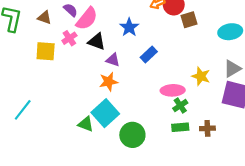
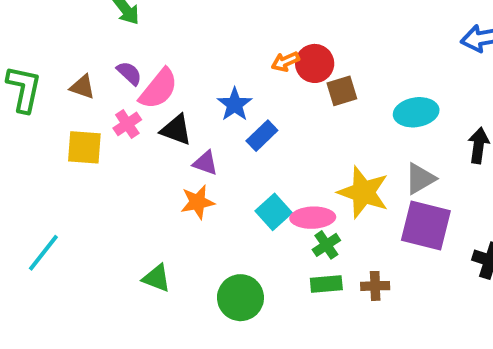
blue rectangle: (149, 55) -> (262, 136), moved
yellow star: (201, 76) -> (363, 192), size x1.5
cyan square: (105, 113) -> (274, 212), moved, size x0.7

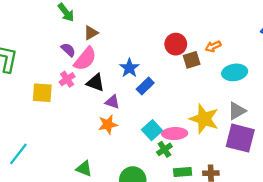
orange arrow: (285, 62) -> (213, 46), moved
brown triangle: (82, 87) -> (91, 33), moved, turned -49
green cross: (326, 245) -> (164, 149), moved

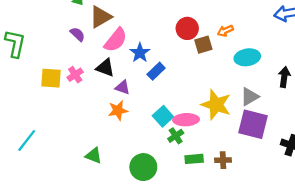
brown triangle: (91, 33) -> (101, 17), size x1.5
pink semicircle: (85, 59) -> (116, 40), moved
pink cross: (67, 79) -> (75, 75), moved

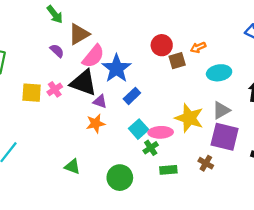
blue star: (140, 53) -> (116, 68), size x1.5
black triangle: (105, 68) -> (83, 83), size x1.5
blue rectangle: (156, 71) -> (132, 96), moved
brown cross: (223, 160) -> (206, 163), moved, turned 32

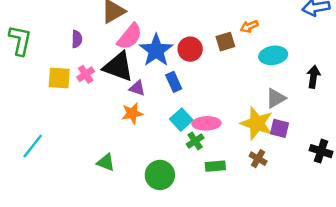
red circle: (162, 45) -> (190, 49), moved
purple semicircle: (57, 51) -> (77, 39), moved, turned 48
blue rectangle: (132, 96) -> (174, 82), turned -70
yellow star: (189, 118) -> (257, 123), moved
purple square: (225, 137) -> (279, 128), size x0.6

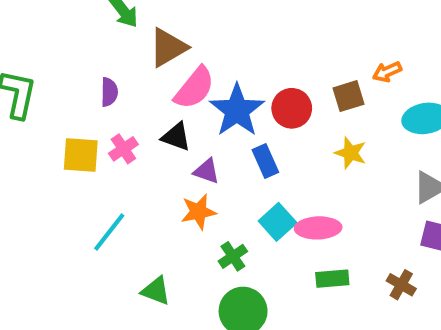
black triangle: (118, 67) -> (176, 137), size x0.6
yellow star: (257, 123) -> (351, 153), moved, size x0.6
green cross: (195, 141) -> (233, 256), moved
cyan line: (33, 146) -> (109, 232), moved
green rectangle: (215, 166) -> (332, 279), moved

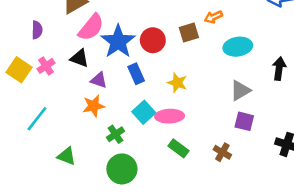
yellow star: (351, 153) -> (177, 83), moved
yellow square: (81, 155) -> (19, 70), turned 30
green rectangle: (332, 279) -> (179, 148), turned 42

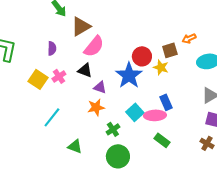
blue star: (118, 42) -> (129, 75), moved
blue rectangle: (136, 74) -> (166, 102), moved
yellow star: (177, 83) -> (161, 67), moved
brown cross: (222, 152) -> (207, 143), moved

